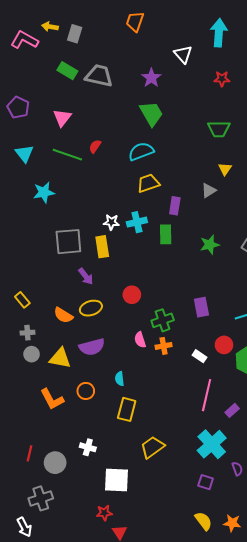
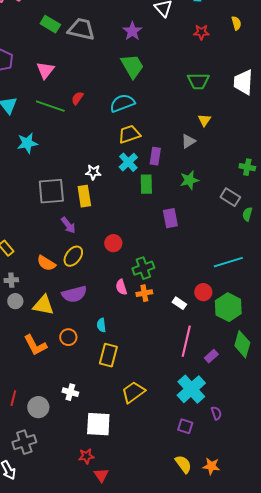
cyan cross: (137, 222) -> (128, 162), moved, turned -30
green star: (210, 245) -> (189, 180), moved
purple rectangle: (201, 307) -> (170, 218), moved
yellow ellipse: (91, 308) -> (73, 256), turned -35

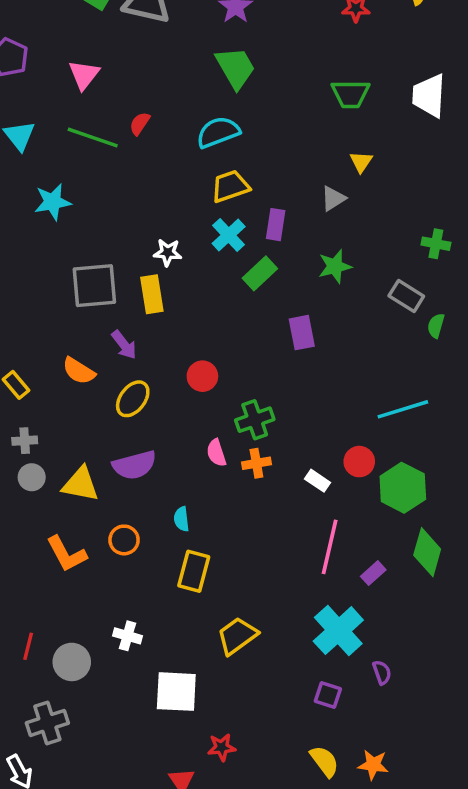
green rectangle: (146, 184) -> (260, 273), turned 48
orange semicircle: (46, 263) -> (79, 371), moved
red star: (86, 456) -> (222, 747), moved

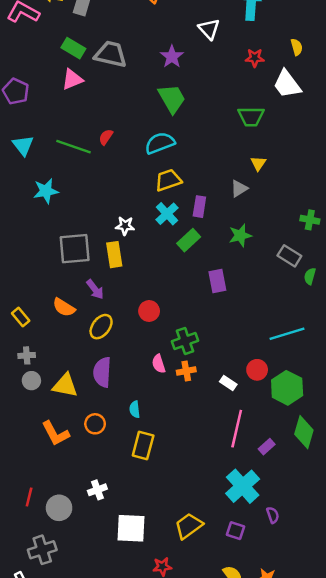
pink triangle: (84, 75) -> (72, 79), moved, turned 30
white trapezoid: (429, 96) -> (287, 84), moved, turned -40
purple semicircle: (134, 465) -> (102, 372), turned 108
white cross: (127, 636) -> (97, 490), turned -36
yellow trapezoid: (237, 636) -> (189, 526), moved

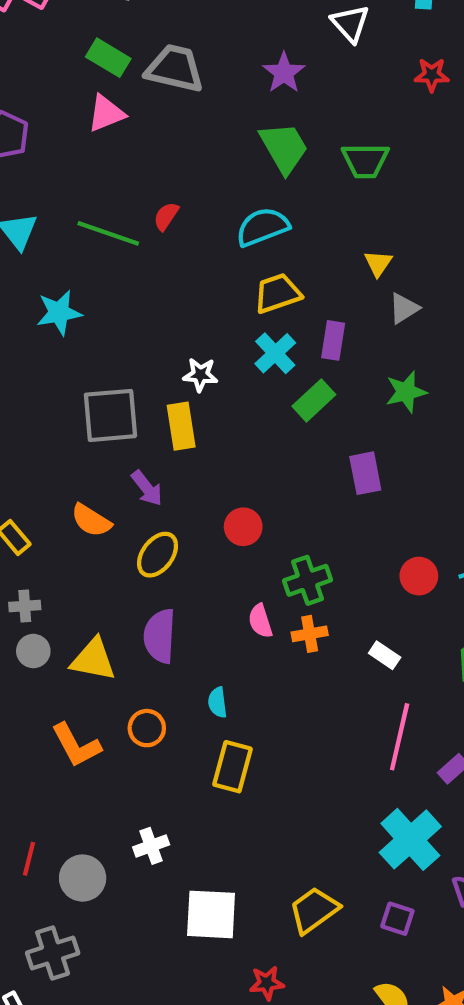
green trapezoid: (251, 117) -> (365, 161), moved
yellow triangle: (258, 163) -> (378, 263), moved
red circle: (257, 370) -> (419, 576), moved

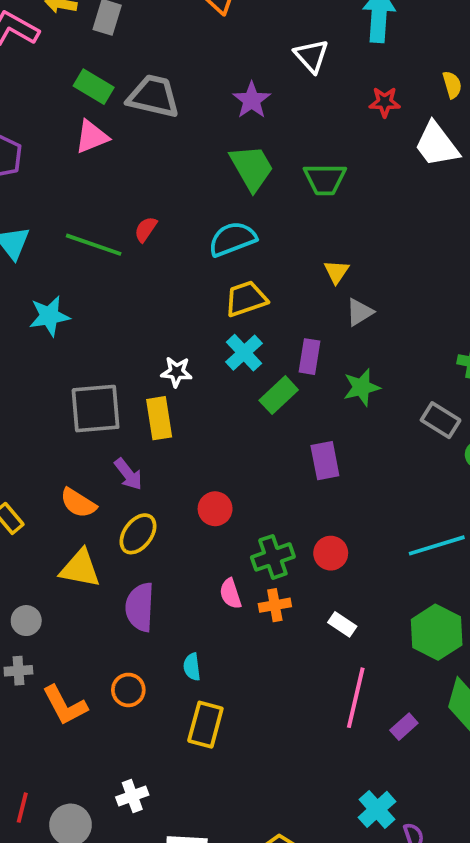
purple rectangle: (333, 340) -> (310, 357), moved
red circle: (419, 576) -> (331, 553), moved
gray cross: (25, 606) -> (18, 671), moved
yellow triangle: (93, 660) -> (80, 569), moved
cyan cross: (410, 839) -> (377, 809), moved, size x0.7

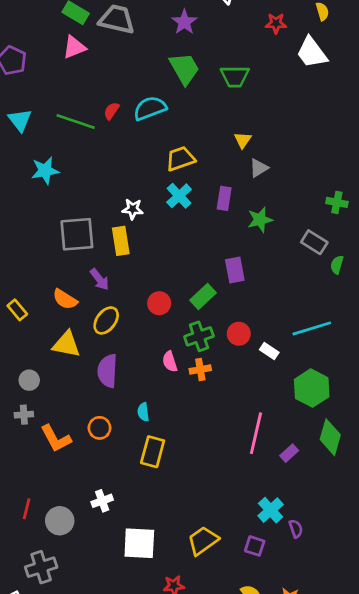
cyan semicircle: (232, 239) -> (150, 108), moved
green rectangle: (279, 395) -> (203, 297), moved
white rectangle: (342, 624) -> (269, 351), moved

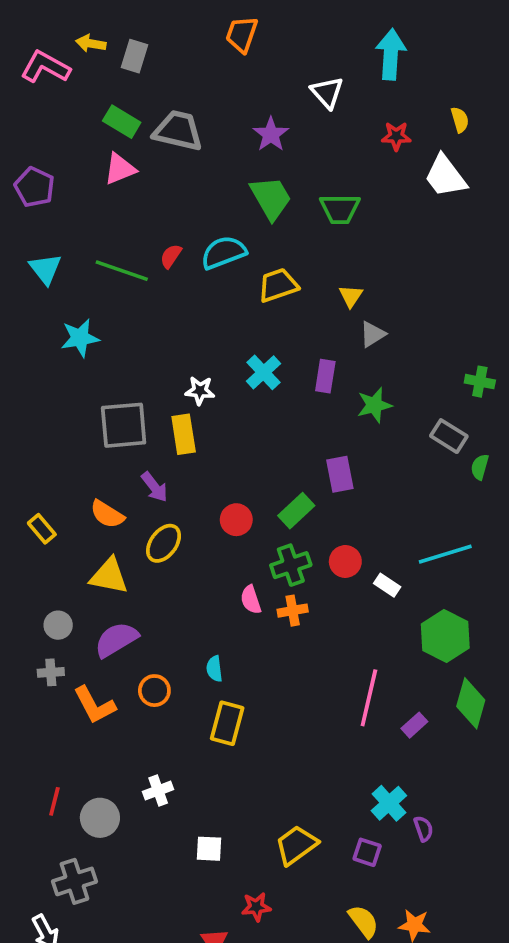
yellow trapezoid: (180, 159) -> (278, 285), moved
purple semicircle: (107, 371) -> (116, 640), moved, turned 56
white square: (139, 543) -> (209, 849), size x0.6

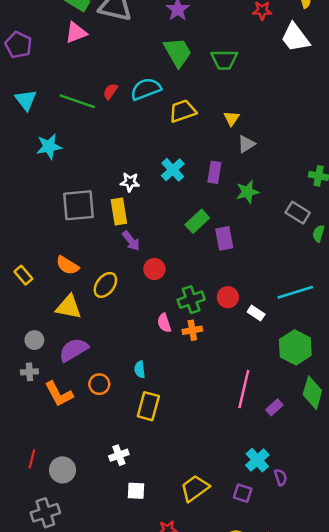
purple arrow: (154, 487) -> (131, 241), moved
green rectangle: (296, 511) -> (197, 221), moved
white cross: (158, 791) -> (119, 455), moved

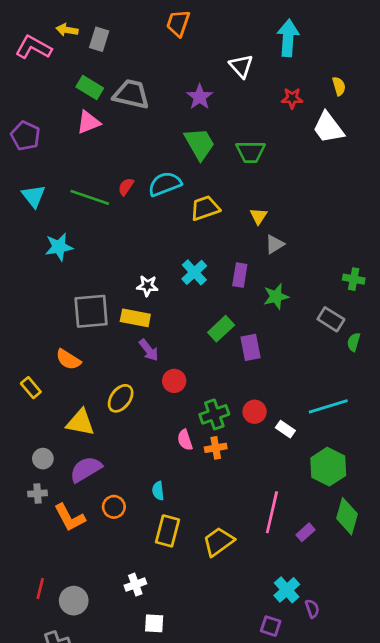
yellow rectangle: (119, 211) -> (135, 318), turned -70
orange semicircle: (67, 265) -> (68, 359), moved
yellow trapezoid: (195, 488) -> (218, 542), moved

